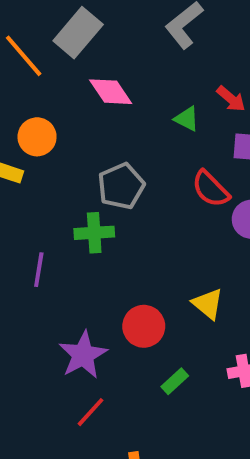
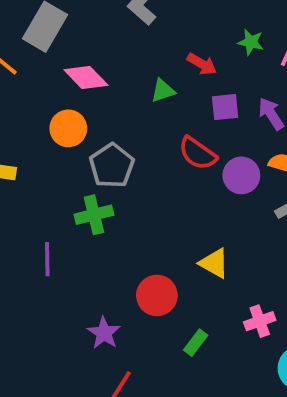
green triangle: (187, 119) -> (163, 91), turned -36
orange circle: (37, 137) -> (68, 128), moved
purple star: (83, 355) -> (104, 333), size x0.7

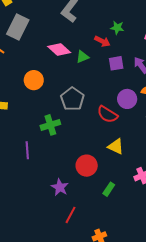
green star: (251, 42) -> (117, 28), moved
pink diamond: (86, 77) -> (59, 50), moved
red semicircle: (198, 153) -> (107, 114), moved
gray pentagon: (112, 166) -> (72, 99), moved

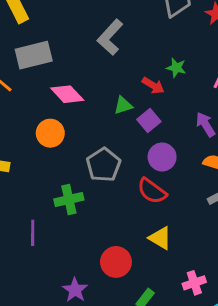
gray rectangle: (18, 27) -> (34, 55), turned 45
pink diamond: (59, 50) -> (67, 94), moved
purple square: (116, 63) -> (149, 121), moved, turned -35
purple circle: (127, 99) -> (162, 157), moved

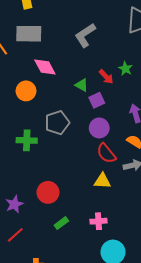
green triangle: (123, 105) -> (82, 85), turned 32
red semicircle: (152, 191) -> (106, 153), moved
yellow triangle: (160, 238) -> (102, 181), moved, turned -42

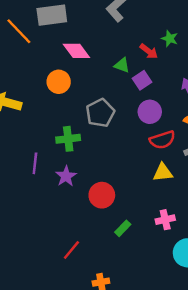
red semicircle: (106, 153) -> (162, 140), turned -60
purple star: (14, 204) -> (66, 176), moved

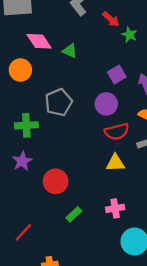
red arrow: (149, 51) -> (111, 19), moved
green triangle: (122, 65) -> (70, 51), moved
purple square: (142, 80) -> (117, 74), moved

